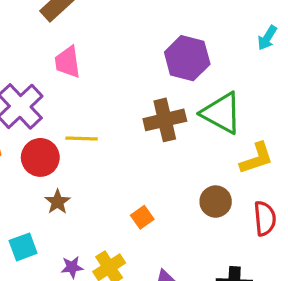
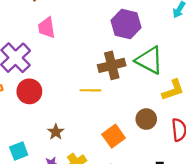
yellow line: (82, 138) -> (90, 90), moved
brown star: (57, 202) -> (56, 132), moved
orange square: (142, 217) -> (114, 136), moved, size x1.5

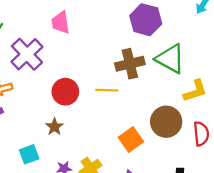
red circle: (29, 91) -> (65, 92), moved
brown circle: (146, 119) -> (166, 122), size x1.4
brown star: (56, 132) -> (55, 127), moved

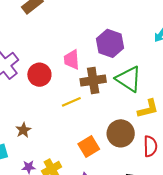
pink trapezoid: (61, 23) -> (72, 60), moved
yellow line: (107, 90) -> (71, 102), turned -30
red circle: (65, 92) -> (39, 75), moved

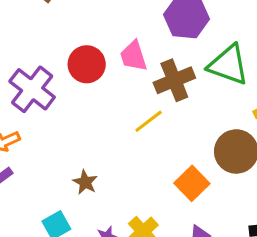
red circle: (39, 75) -> (87, 64), moved

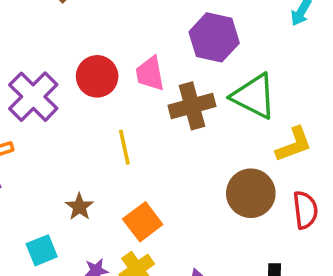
yellow line: (149, 121) -> (124, 147), moved, turned -72
orange square: (192, 183) -> (143, 222), moved

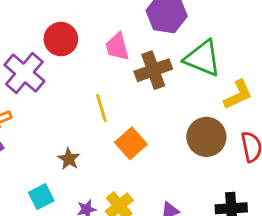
red circle: (97, 76) -> (61, 39), moved
orange square: (143, 222) -> (131, 143), moved

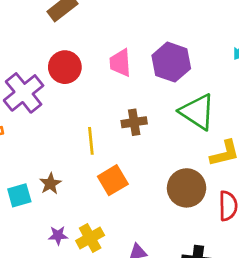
pink trapezoid: (117, 47) -> (120, 63), moved
brown cross: (153, 70) -> (134, 122), moved, size x0.7
cyan square: (41, 197) -> (19, 195), moved

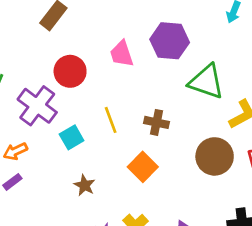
brown cross: (134, 122) -> (156, 122), moved, turned 35
yellow line: (91, 141) -> (111, 120), moved
cyan square: (19, 195) -> (72, 137), moved

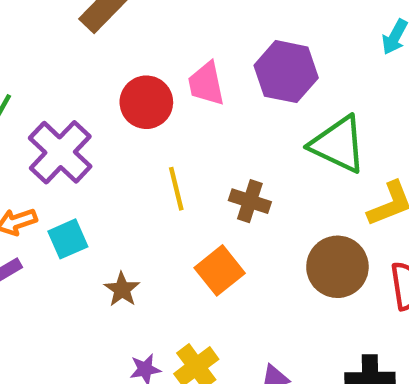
red circle: (70, 71) -> (146, 102), moved
cyan square: (72, 137) -> (68, 239), moved

